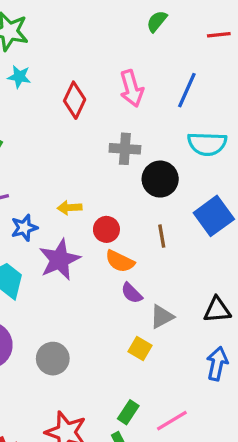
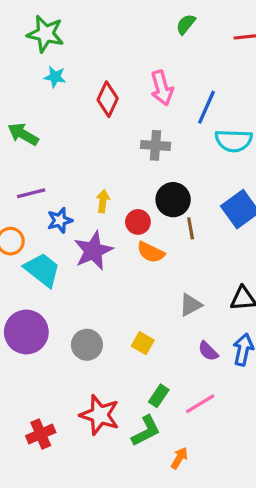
blue line: (187, 90) -> (207, 107), moved
black circle: (160, 179) -> (173, 200), moved
yellow arrow: (70, 208) -> (103, 201), turned 100
purple semicircle: (132, 293) -> (208, 351), moved
yellow square: (140, 348) -> (143, 343), moved

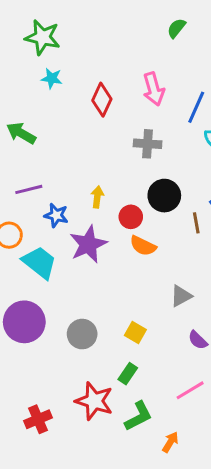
blue star: (60, 220) -> (56, 215), turned 30
brown line: (191, 228) -> (196, 223), moved
green rectangle: (159, 396) -> (128, 374), moved

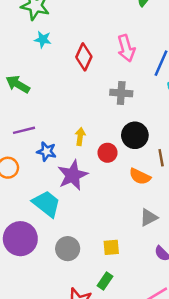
orange semicircle: (143, 246) -> (140, 176), moved
cyan trapezoid: (39, 263) -> (46, 204), moved
yellow square: (135, 333) -> (111, 247), turned -35

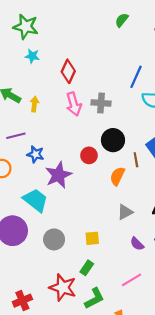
pink arrow: (126, 48) -> (74, 104), moved
yellow arrow: (80, 137) -> (34, 104), moved
orange semicircle: (140, 176) -> (117, 176), turned 90

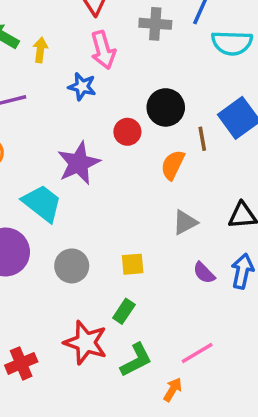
gray cross: (101, 103) -> (155, 24), moved
blue star: (35, 154) -> (82, 87), moved
pink line: (132, 280) -> (197, 353), moved

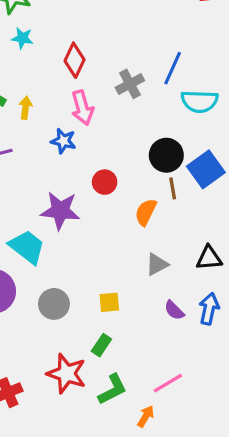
gray cross: (155, 24) -> (130, 84), turned -32
black circle: (166, 107) -> (166, 155), moved
purple star: (79, 163) -> (60, 211), turned 30

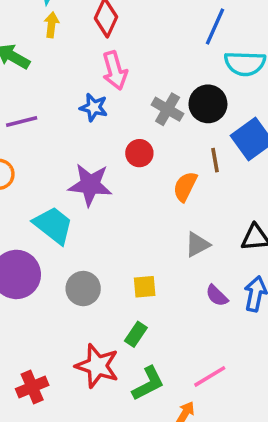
gray cross: (130, 84) -> (168, 109), moved, turned -32
yellow arrow: (25, 108) -> (51, 25), moved
black circle: (166, 155) -> (208, 104), moved

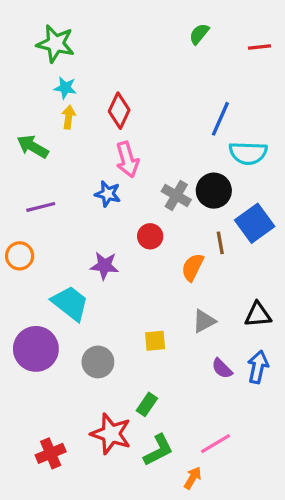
purple star: (90, 185) -> (104, 266), size x0.7
yellow square: (145, 287) -> (155, 341), moved

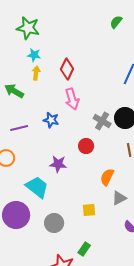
blue star: (108, 194) -> (51, 120), moved
orange semicircle: (193, 267) -> (107, 177), moved

